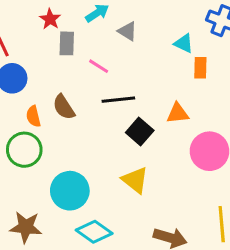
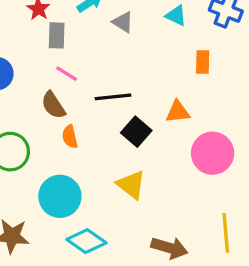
cyan triangle: (184, 43) -> (176, 16), moved
pink line: (99, 66) -> (67, 74), moved
orange semicircle: (33, 116) -> (70, 137), moved

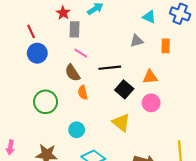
gray triangle: (123, 22) -> (137, 41), moved, turned -48
pink circle: (213, 153) -> (151, 103), moved, size x0.7
cyan circle: (60, 196) -> (77, 130), size x0.6

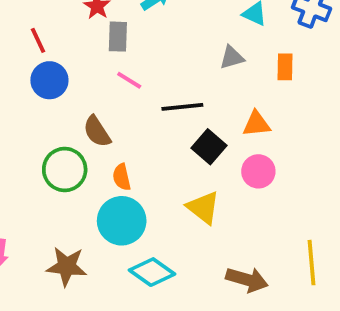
brown semicircle: (72, 73) -> (97, 132), moved
orange semicircle: (83, 93) -> (122, 177), moved
cyan circle: (77, 130) -> (122, 221), size x1.6

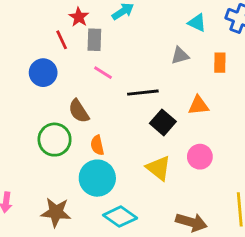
red line: (38, 40) -> (62, 40), moved
pink circle: (258, 171) -> (200, 157), moved

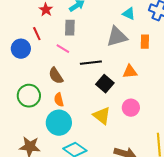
red line: (62, 40) -> (37, 34), moved
gray rectangle: (94, 40) -> (70, 28), moved
gray triangle: (180, 56) -> (117, 37), size x1.6
brown semicircle: (79, 111) -> (56, 76), moved

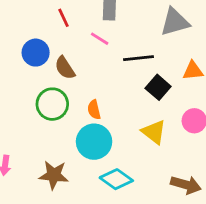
blue circle: (21, 49) -> (36, 53), moved
brown semicircle: (56, 76) -> (65, 68), moved

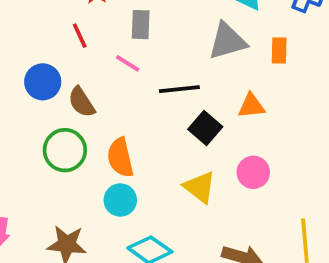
orange semicircle: (94, 110) -> (120, 158), size x1.5
cyan circle: (94, 142) -> (120, 200), size x0.7

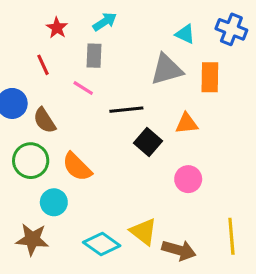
orange rectangle: (279, 50) -> (210, 77), size x1.4
orange semicircle: (120, 158) -> (77, 167), turned -32
yellow triangle: (200, 187) -> (143, 232), moved
cyan circle: (120, 200) -> (54, 202), moved

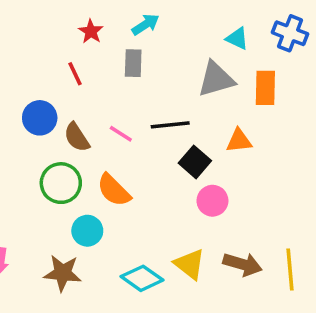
pink line: (83, 88) -> (121, 134), moved
pink circle: (188, 179) -> (212, 201), moved
brown arrow: (179, 250) -> (242, 264), moved

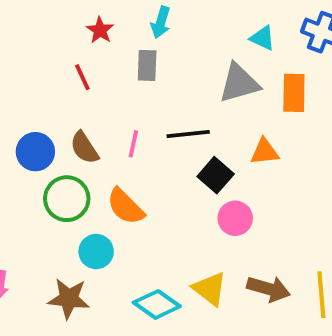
cyan arrow: (145, 24) -> (161, 22), turned 140
blue circle: (40, 118) -> (35, 152), moved
pink line: (121, 134) -> (133, 144), turned 70

